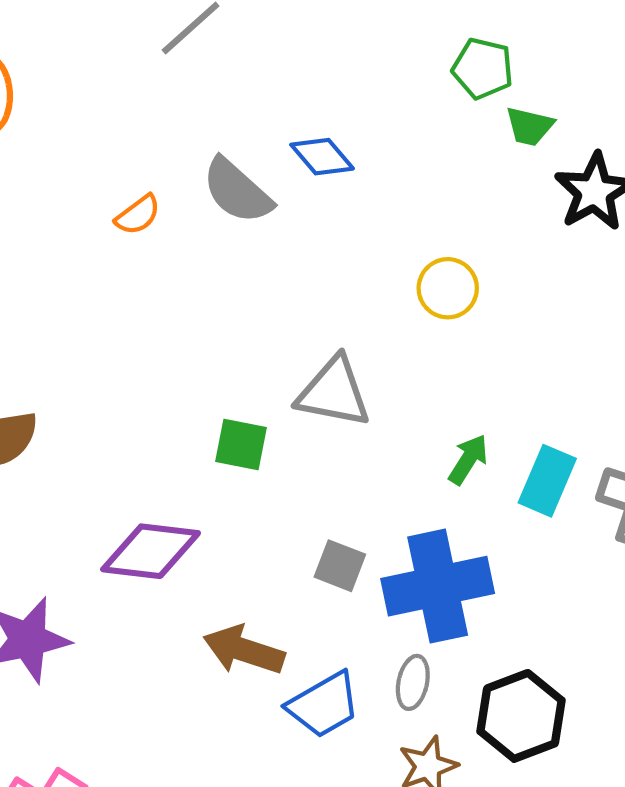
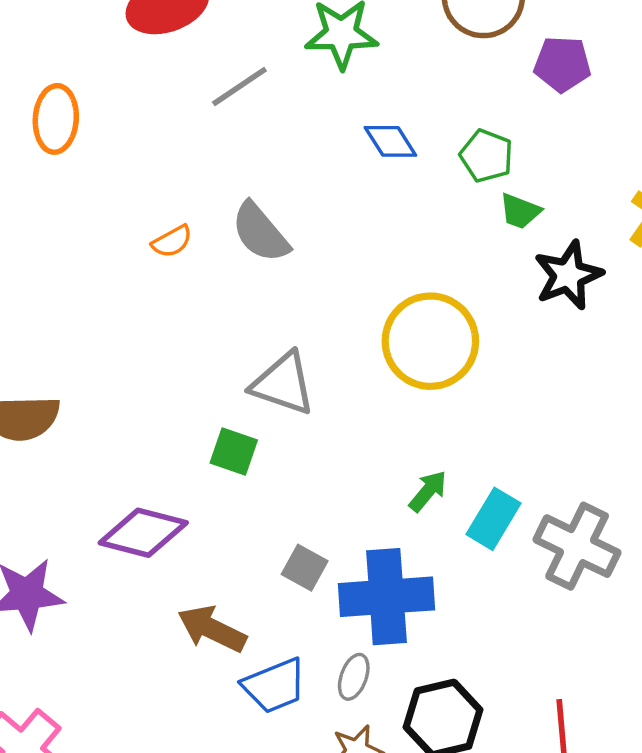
blue diamond: (322, 157) -> (390, 141), moved
yellow circle: (448, 288) -> (430, 341), size x1.8
gray triangle: (334, 392) -> (283, 384), moved

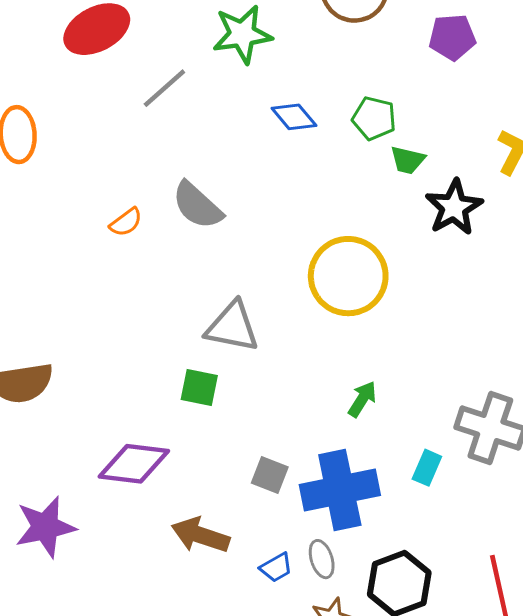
purple pentagon: (562, 64) -> (452, 37), moved
cyan rectangle: (493, 519) -> (427, 468), moved, size x0.7
gray ellipse: (354, 677) -> (322, 559), turned -30
blue trapezoid: (274, 686) -> (276, 567), moved, size x0.6

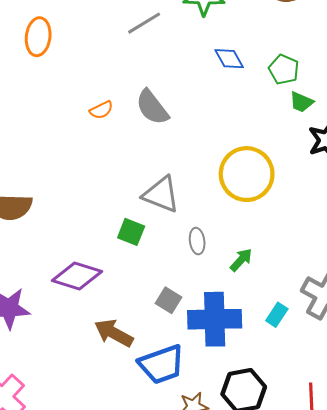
gray ellipse: (322, 559) -> (197, 241), moved
blue trapezoid: (276, 567) -> (162, 364), size x2.0

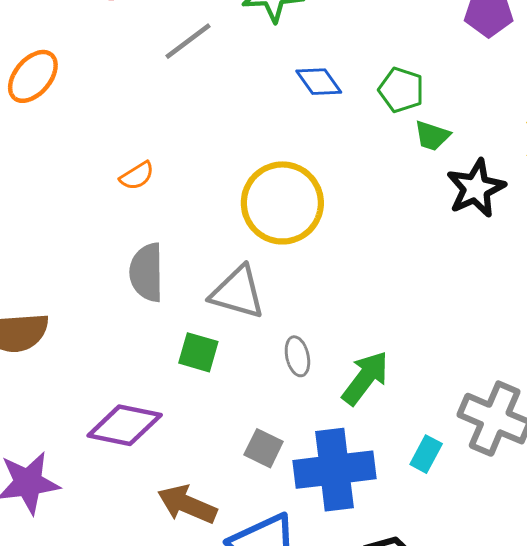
orange ellipse: (38, 37) -> (33, 76), turned 39
gray semicircle: (152, 107) -> (147, 272), moved, turned 42
yellow circle: (247, 174) -> (282, 203), moved
green arrow: (241, 260) -> (365, 378), size x1.5

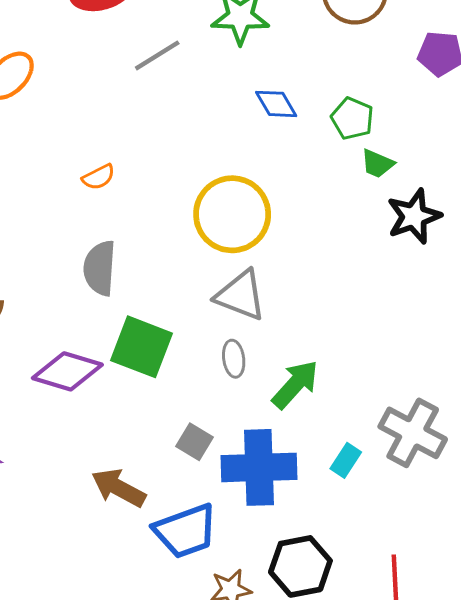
gray triangle: (238, 292) -> (241, 295), moved
green square: (198, 352) -> (141, 347), size x1.6
purple diamond: (125, 425) -> (67, 371), moved

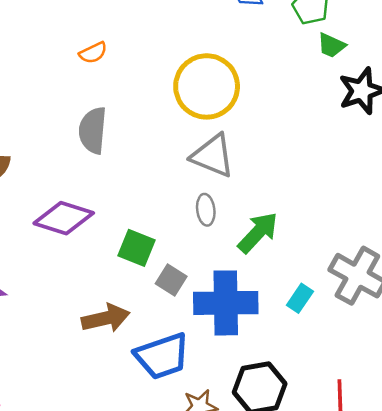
green square: (141, 347) -> (137, 248), moved, size x0.7
brown arrow: (119, 488) -> (106, 318), turned 138

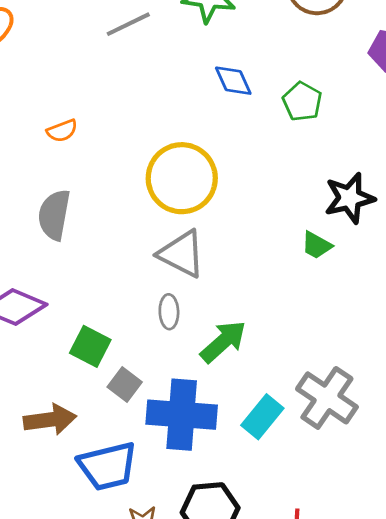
green trapezoid: (331, 45) -> (317, 245), moved
cyan rectangle: (300, 298) -> (262, 417), size x1.4

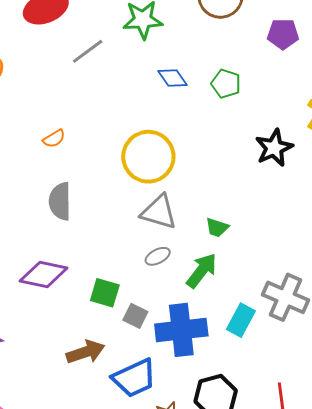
green trapezoid: (317, 245) -> (217, 228), moved
gray ellipse: (169, 312) -> (158, 256), turned 75

